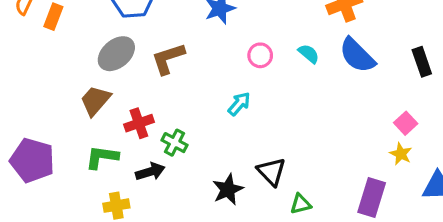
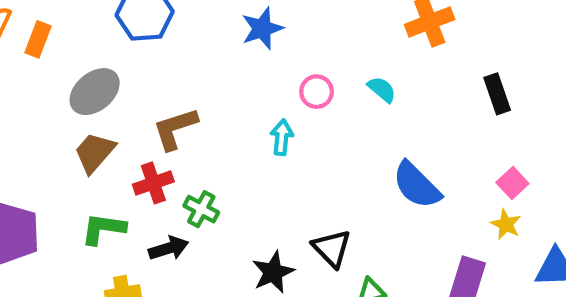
gray ellipse: (116, 54) -> (95, 92), moved
blue semicircle: (357, 55) -> (417, 185), moved
brown L-shape: (168, 59) -> (175, 129), moved
black rectangle: (422, 62) -> (497, 94), moved
cyan arrow: (239, 104) -> (282, 137), moved, turned -35

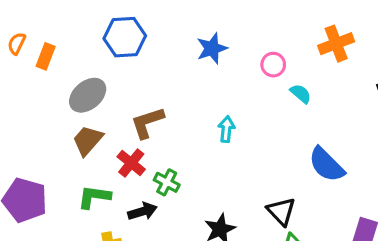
pink circle: (317, 92) -> (273, 65), moved
red cross: (153, 183) -> (131, 163), turned -32
black triangle: (332, 248) -> (281, 211), moved

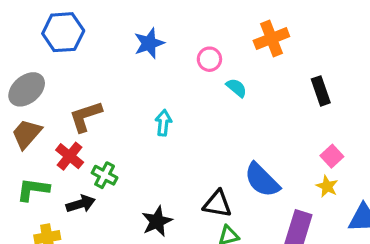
blue semicircle: (326, 165) -> (262, 180), moved
black triangle: (281, 211) -> (217, 204), turned -36

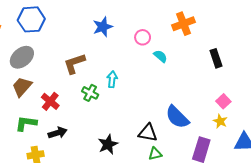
blue hexagon: (63, 32) -> (31, 19), moved
brown L-shape: (85, 116) -> (74, 64), moved
green cross: (105, 175) -> (90, 93), moved

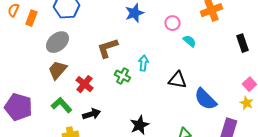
green L-shape: (26, 123) -> (61, 105), turned 40
black triangle: (148, 133) -> (177, 80), moved

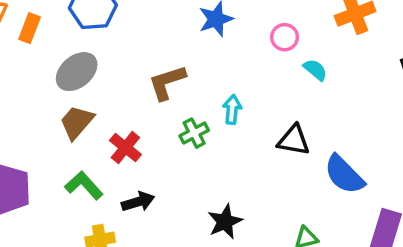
green cross: (122, 76) -> (194, 133), turned 35

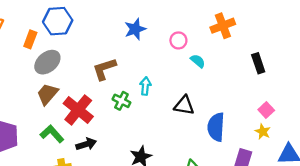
orange rectangle: (30, 28) -> (30, 39), moved
green cross: (194, 133) -> (121, 101), turned -36
red cross: (125, 147) -> (78, 110), size x1.5
blue semicircle: (344, 175) -> (216, 127), turned 48

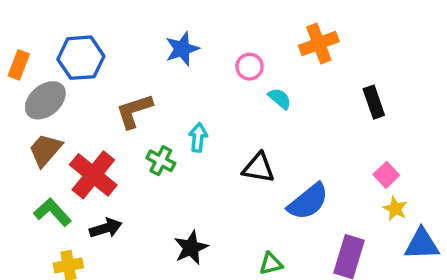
blue hexagon: (58, 21) -> (81, 58), moved
blue semicircle: (216, 127) -> (308, 202), turned -132
yellow star: (263, 132) -> (395, 209), moved

